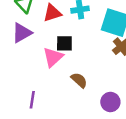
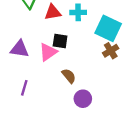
purple triangle: (22, 33) -> (20, 49), moved, turned 30
purple circle: (110, 102) -> (83, 99), moved

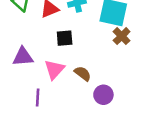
pink triangle: (48, 52) -> (54, 69), moved

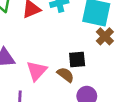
black square: (65, 38) -> (77, 59), moved

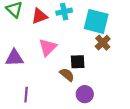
pink triangle: (37, 71) -> (48, 47), moved

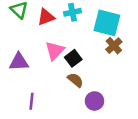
black square: (78, 62) -> (73, 58), moved, turned -35

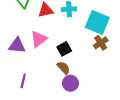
pink triangle: (55, 51) -> (39, 39), moved
purple circle: (94, 101) -> (70, 83), moved

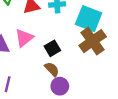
brown cross: (101, 43) -> (93, 41), size x1.6

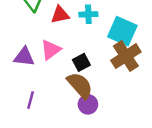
brown semicircle: (52, 69) -> (80, 85), size x1.6

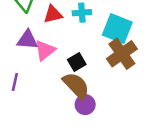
purple triangle: (24, 57) -> (27, 40), moved
purple line: (31, 100) -> (15, 82), moved

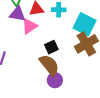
purple triangle: (27, 40) -> (17, 14), moved
pink triangle: (45, 50) -> (30, 26), moved

